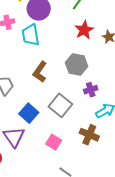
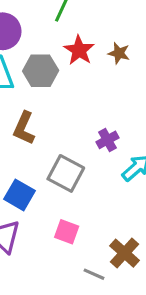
gray hexagon: (77, 65) -> (41, 71), moved
brown cross: (89, 135) -> (125, 253), moved, turned 30

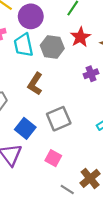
purple cross: (107, 140) -> (91, 74), moved
gray square: (66, 173) -> (59, 119), turned 30

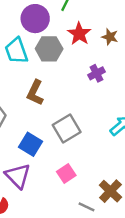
purple circle: (31, 16) -> (35, 19), moved
pink square: (53, 158) -> (66, 174), turned 35

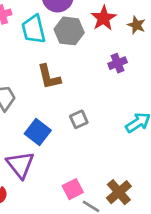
brown L-shape: (35, 93) -> (49, 77), turned -45
gray square: (67, 129) -> (79, 119), size x0.6
pink square: (66, 174) -> (73, 189), moved

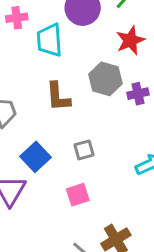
gray hexagon: (69, 31) -> (105, 79), moved
pink square: (73, 189) -> (78, 195), moved

